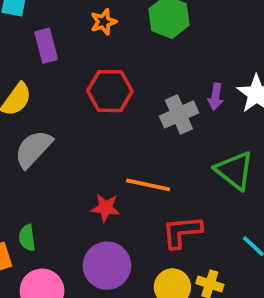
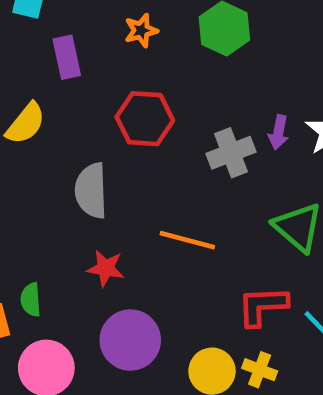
gray semicircle: (33, 149) -> (91, 191), moved, turned -48
red star: (105, 208) -> (106, 268), moved
red L-shape: (182, 232) -> (262, 306), moved

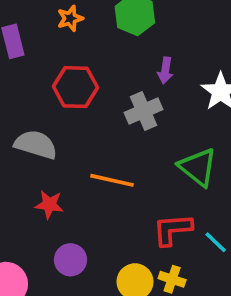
purple arrow: (278, 132) -> (165, 70), moved
gray semicircle: (91, 191) -> (36, 145), turned 111
purple circle: (130, 340) -> (70, 260), size x0.7

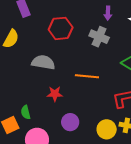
gray cross: (144, 111) -> (99, 37), turned -36

